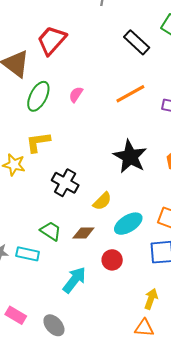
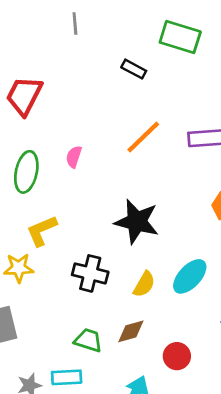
black rectangle: (137, 42) -> (134, 69), size x0.7
black star: (130, 157) -> (137, 222), moved
cyan ellipse: (128, 224) -> (190, 276), moved

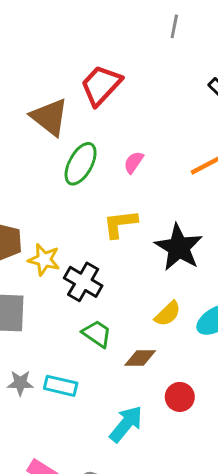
yellow L-shape: (42, 231) -> (120, 224), moved
black cross: (90, 273) -> (83, 282), moved
green trapezoid: (88, 340) -> (97, 334), moved

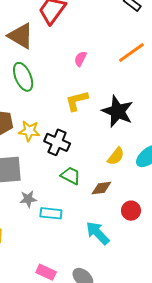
green ellipse: (81, 164) -> (23, 77), moved, turned -44
gray star: (20, 383) -> (28, 199), moved
cyan arrow: (126, 424) -> (98, 233), turned -76

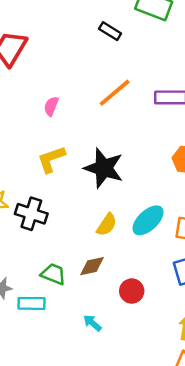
green trapezoid: (71, 176) -> (53, 274), moved
cyan arrow: (98, 233) -> (92, 323), size x0.6

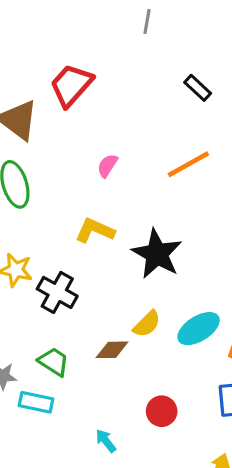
yellow L-shape: (51, 159) -> (95, 231), turned 32
brown diamond: (92, 266) -> (112, 350), moved
green trapezoid: (53, 274) -> (54, 362), moved

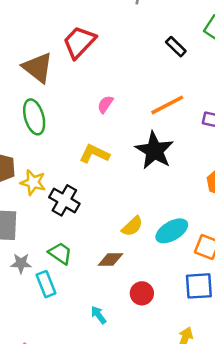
black star: (157, 254) -> (154, 150), moved
brown diamond: (112, 350) -> (110, 259), moved
cyan rectangle: (36, 402) -> (46, 284), turned 55

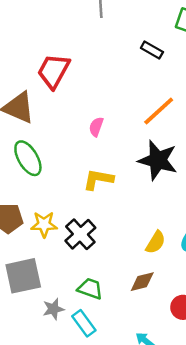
black cross: (64, 200) -> (80, 234), turned 32

